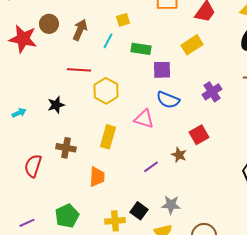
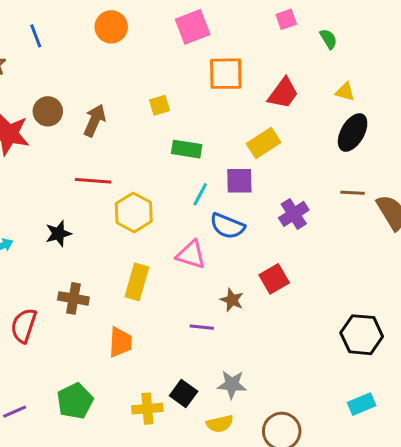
cyan line: (108, 41) -> (200, 194), moved
purple square: (162, 70) -> (239, 181), moved
brown star: (179, 155) -> (232, 300), moved
purple line: (151, 167) -> (202, 327), turned 42

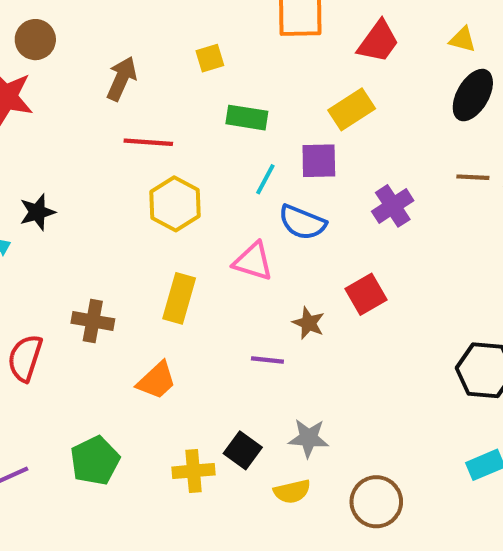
brown circle: (48, 111) -> (35, 40), moved
red line: (93, 181) -> (148, 142), moved
black star: (58, 234) -> (37, 212), moved
orange trapezoid: (120, 342) -> (156, 381), turned 44

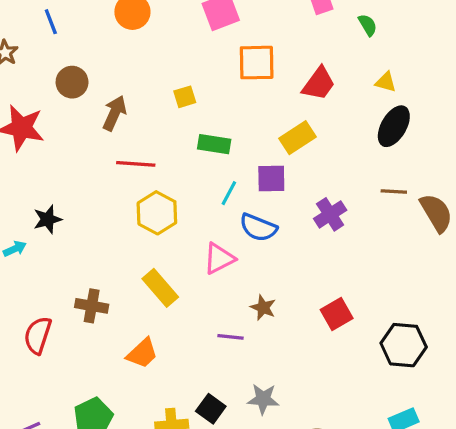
brown circle: (35, 40) -> (72, 82), moved
pink triangle: (253, 261) -> (219, 259), turned -44
red square: (366, 294) -> (337, 314), moved
yellow rectangle: (179, 298) -> (160, 288), turned -57

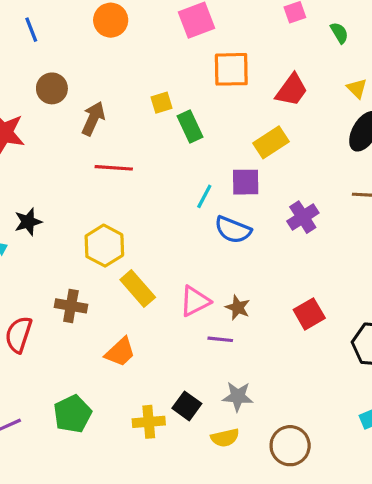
yellow triangle: (386, 82) -> (357, 88), turned 30
green rectangle: (214, 144) -> (190, 127), moved, turned 56
yellow hexagon: (157, 213) -> (104, 246), moved
pink triangle: (219, 259) -> (195, 301), moved
purple line: (230, 337) -> (220, 339), moved

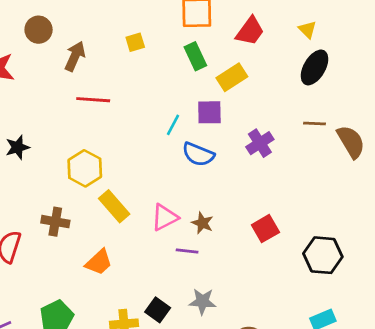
green rectangle: (190, 127) -> (195, 56), moved

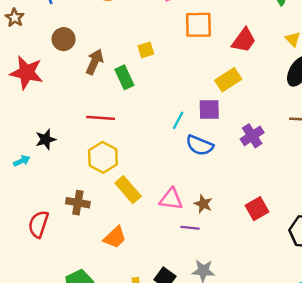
green rectangle: (195, 56) -> (124, 77), moved
red line: (93, 100) -> (101, 118), moved
pink triangle: (165, 217) -> (171, 199), turned 35

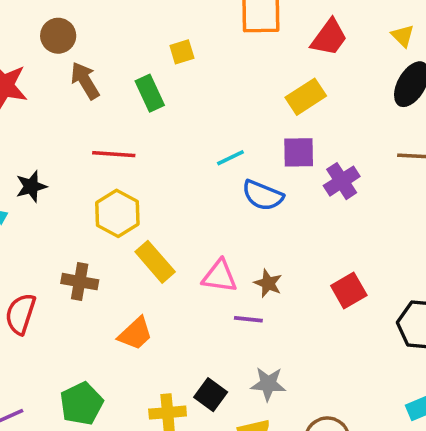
brown arrow: (95, 62) -> (85, 81), moved, turned -55
purple square: (209, 110) -> (299, 152), moved
cyan line: (178, 120) -> (230, 158), turned 36

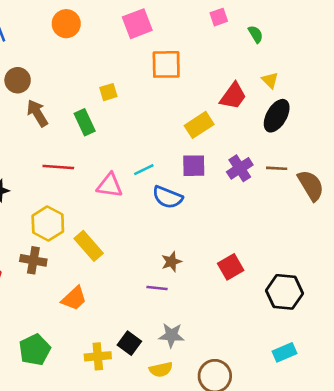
red trapezoid: (329, 38) -> (233, 96), moved
purple cross: (342, 181) -> (240, 168), moved
yellow hexagon: (117, 213) -> (48, 224), moved
pink triangle: (220, 276) -> (110, 185), moved
brown star: (268, 283) -> (171, 262), turned 30

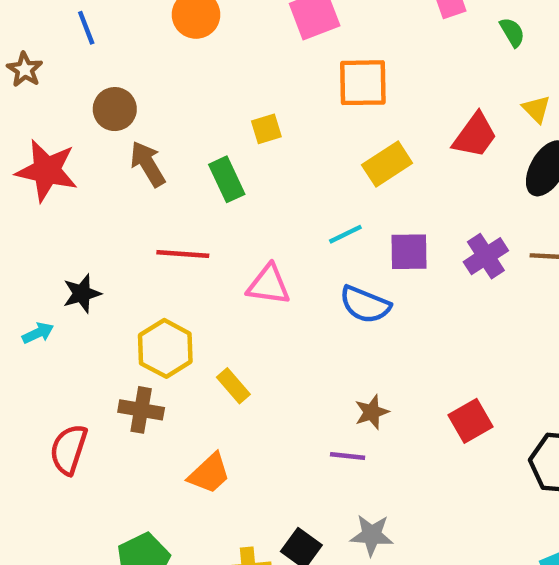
yellow rectangle: (199, 125) -> (387, 164), moved
cyan line: (144, 170) -> (345, 234), moved
yellow rectangle: (89, 246) -> (233, 386), size x0.7

